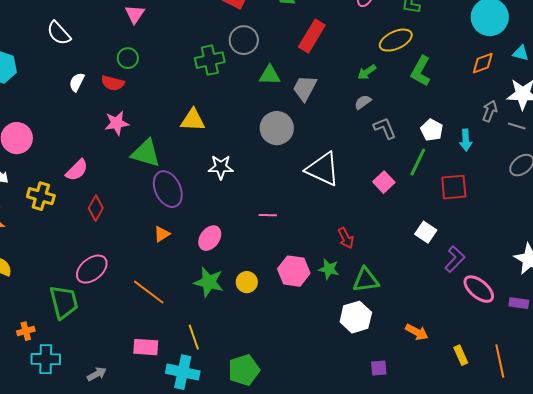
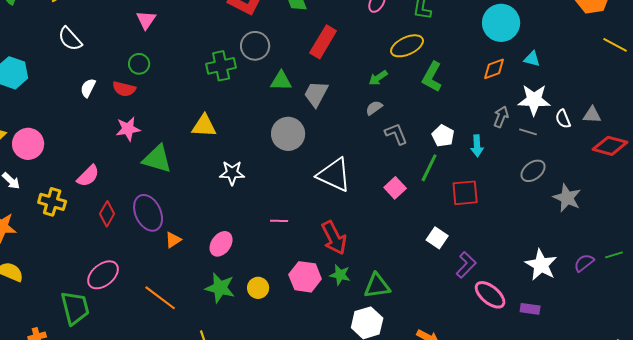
purple ellipse: (168, 189) -> (148, 213), moved
red arrow: (346, 238) -> (334, 238), moved, size x1.6

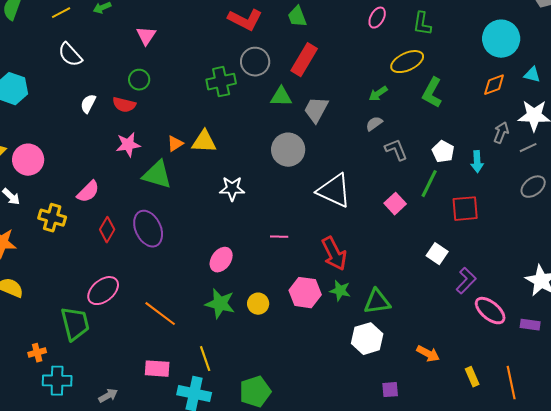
red rectangle: (323, 42) -> (304, 60), moved
gray line: (528, 132) -> (528, 148), turned -42
orange triangle: (173, 240) -> (175, 144), moved

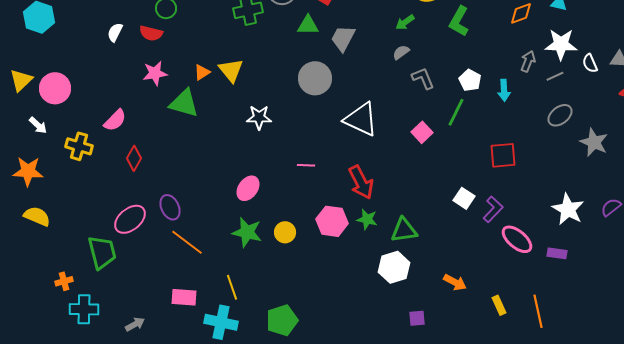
yellow triangle: (204, 142) -> (231, 70), turned 48
red square: (465, 209) -> (503, 155), moved
purple ellipse: (148, 229) -> (170, 207), moved, size x0.7
white square: (437, 254) -> (464, 198), moved

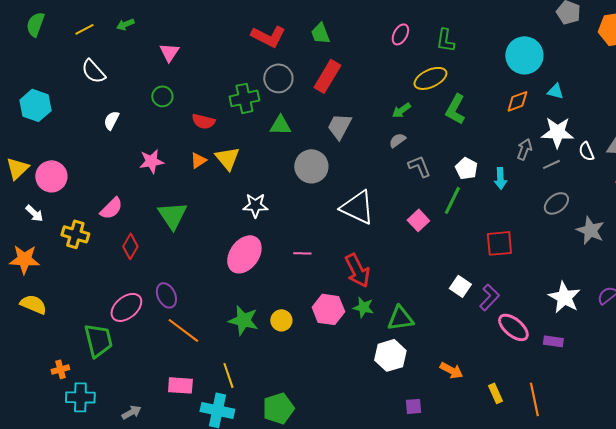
green triangle: (308, 25) -> (280, 125), moved
red semicircle: (151, 33) -> (203, 121), moved
green triangle: (184, 103) -> (172, 215), moved, turned 40
pink ellipse: (248, 188) -> (244, 254), moved, size x1.5

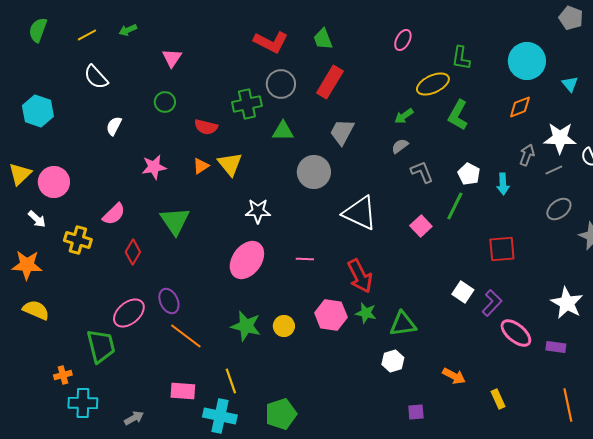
green L-shape: (445, 40) -> (461, 58), moved
cyan triangle: (555, 91) -> (570, 84), moved, turned 36
white hexagon: (390, 355) -> (393, 361), size x0.7
orange line: (534, 399) -> (568, 405), moved

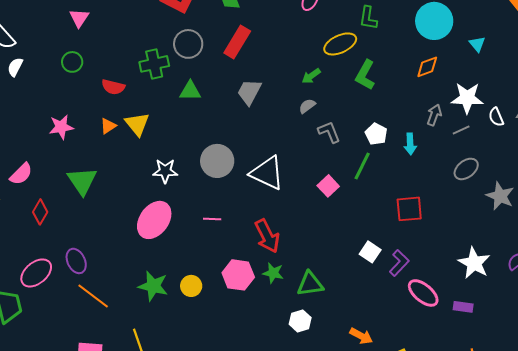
white semicircle: (114, 126) -> (15, 67), moved
gray circle: (314, 172) -> (217, 161), moved

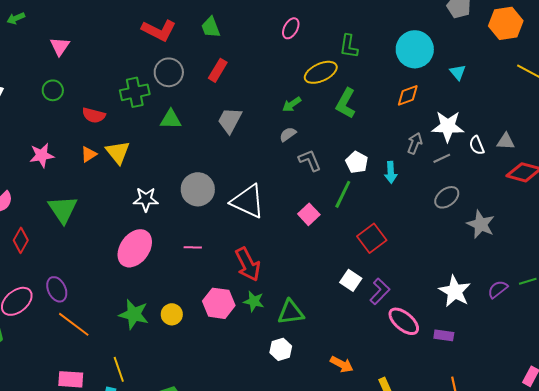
red rectangle: (237, 42) -> (218, 70), size x0.7
red square: (409, 209) -> (372, 238), moved, turned -32

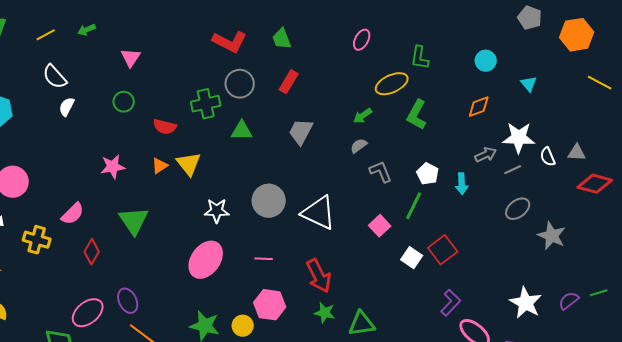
cyan circle: (415, 49) -> (486, 61), size x0.6
gray arrow: (415, 143) -> (486, 155), turned 45
white square: (351, 280) -> (412, 258), moved
pink hexagon: (219, 303) -> (270, 305), moved

